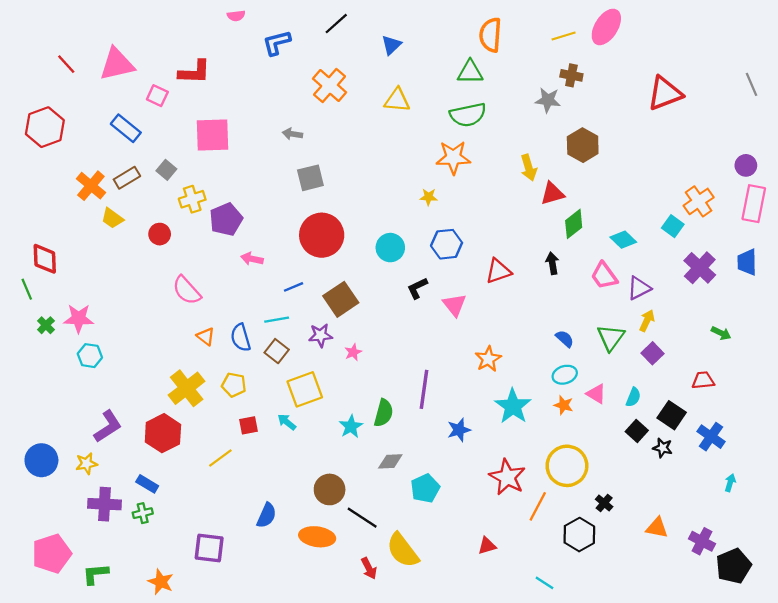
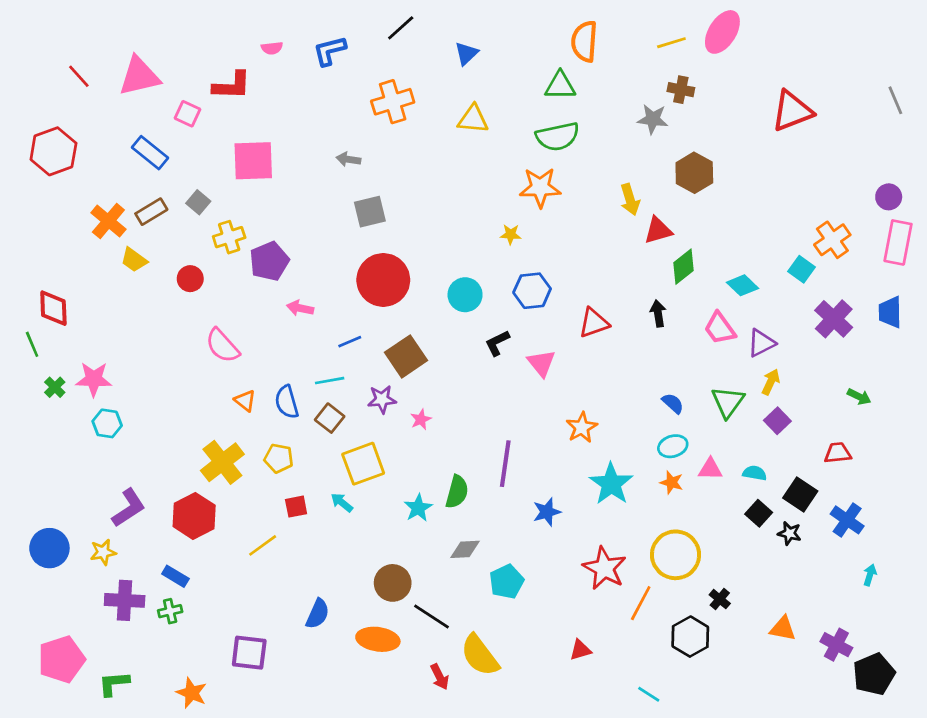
pink semicircle: (236, 16) -> (272, 48), moved
orange cross: (330, 86) -> (393, 102), turned 32
pink triangle: (596, 394) -> (710, 469), turned -30
cyan semicircle: (633, 397) -> (755, 473), turned -102

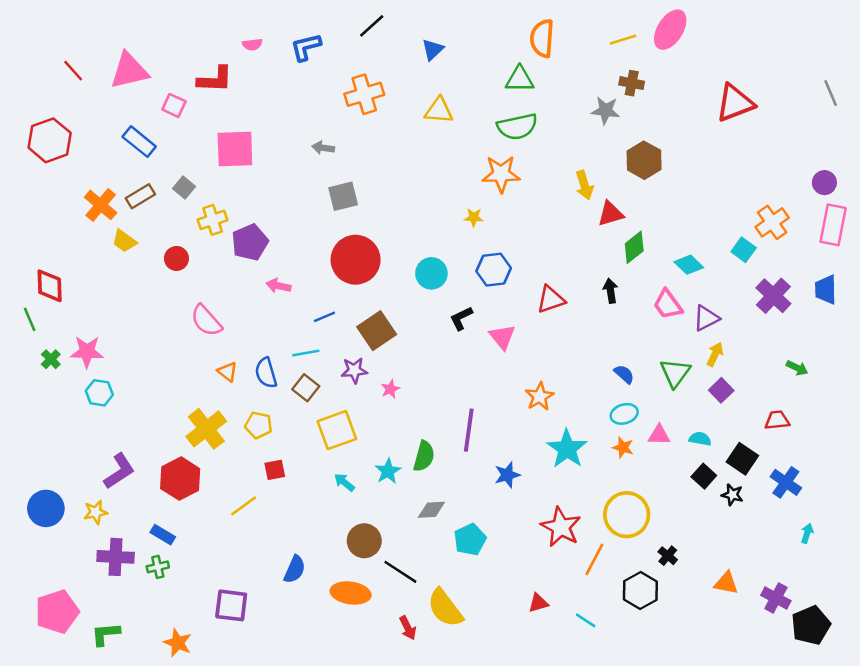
cyan arrow: (342, 503) -> (344, 482), moved
cyan line: (649, 694) -> (586, 620), moved

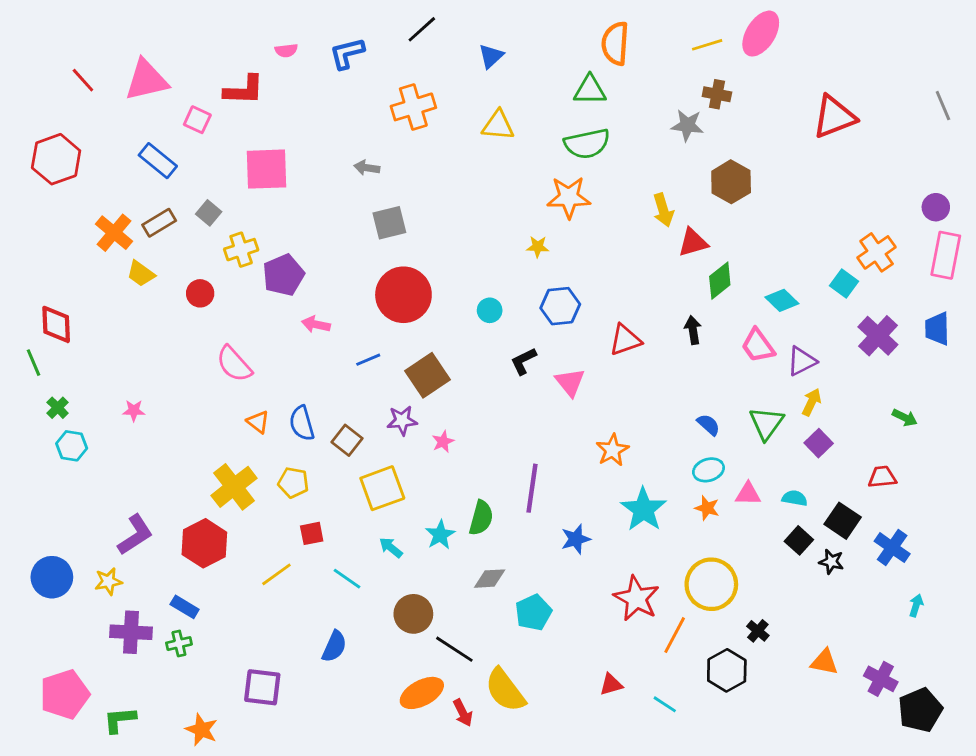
cyan circle: (431, 273) -> (490, 310), size x0.7
pink star: (87, 352) -> (134, 411), moved, size x0.6
cyan line: (306, 353) -> (347, 579), moved, turned 45
cyan hexagon: (99, 393) -> (72, 446), moved
orange ellipse: (351, 593) -> (422, 693), moved, turned -36

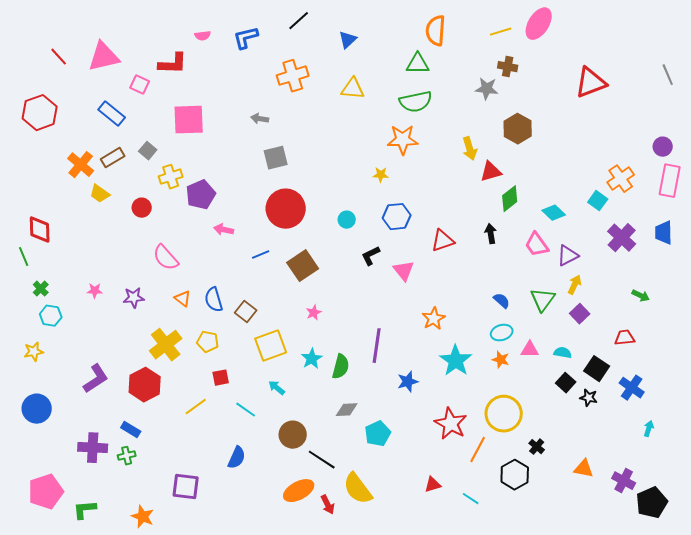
purple star: (402, 420) -> (134, 298), moved
cyan star: (440, 535) -> (312, 359), moved
yellow star: (108, 581) -> (34, 352), moved

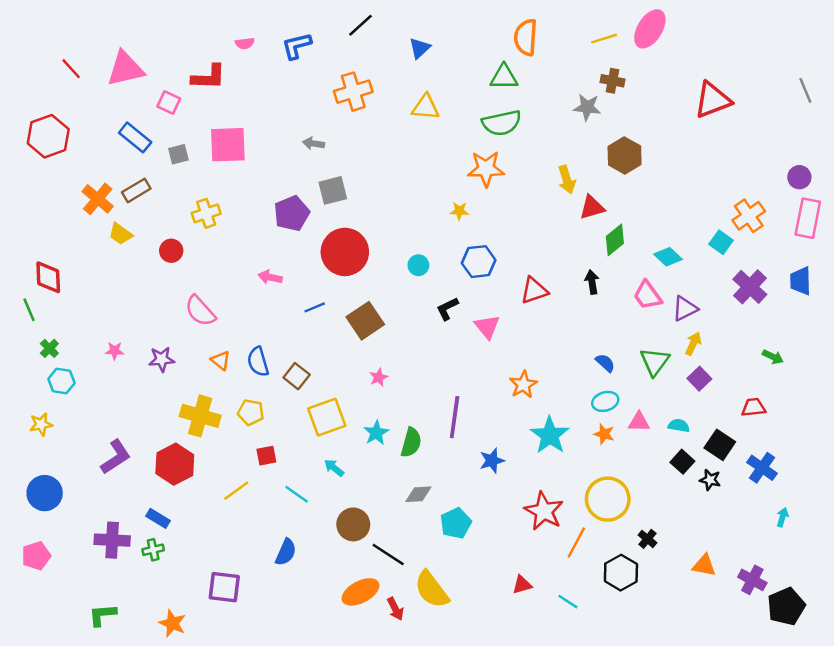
gray square: (148, 151) -> (178, 154), moved, turned 36
purple pentagon: (201, 195) -> (292, 213), moved
yellow cross: (166, 345) -> (200, 416), turned -36
pink pentagon: (46, 492) -> (36, 556), moved, size x0.7

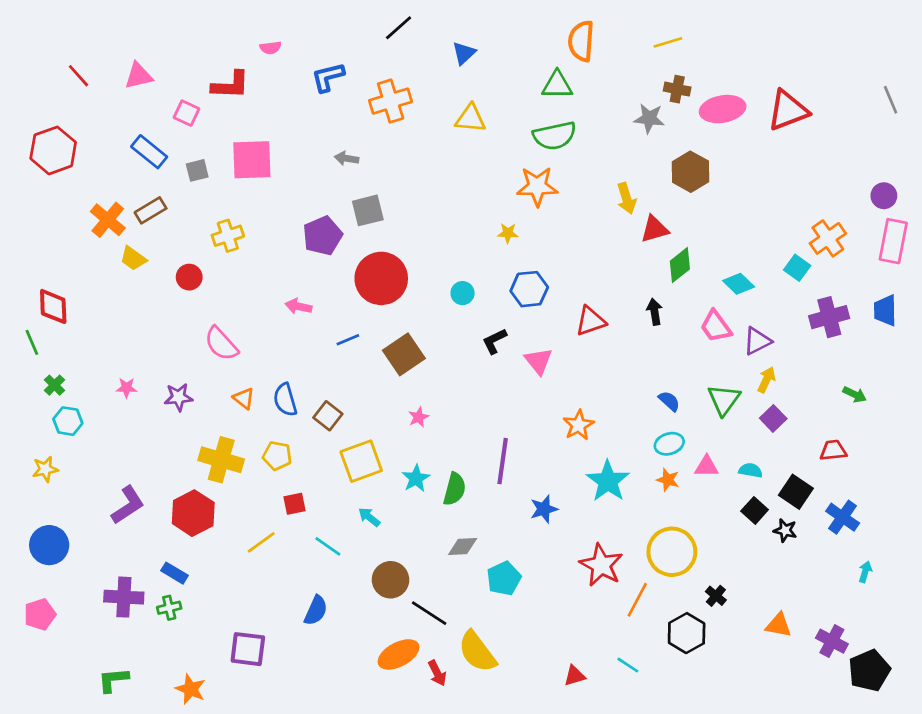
pink ellipse: (650, 29) -> (723, 109), moved, turned 48
blue L-shape: (297, 46) -> (328, 77), moved
pink triangle: (125, 69) -> (139, 76), size x0.7
purple cross: (750, 287) -> (829, 317), turned 32
red triangle: (522, 585) -> (575, 676), moved

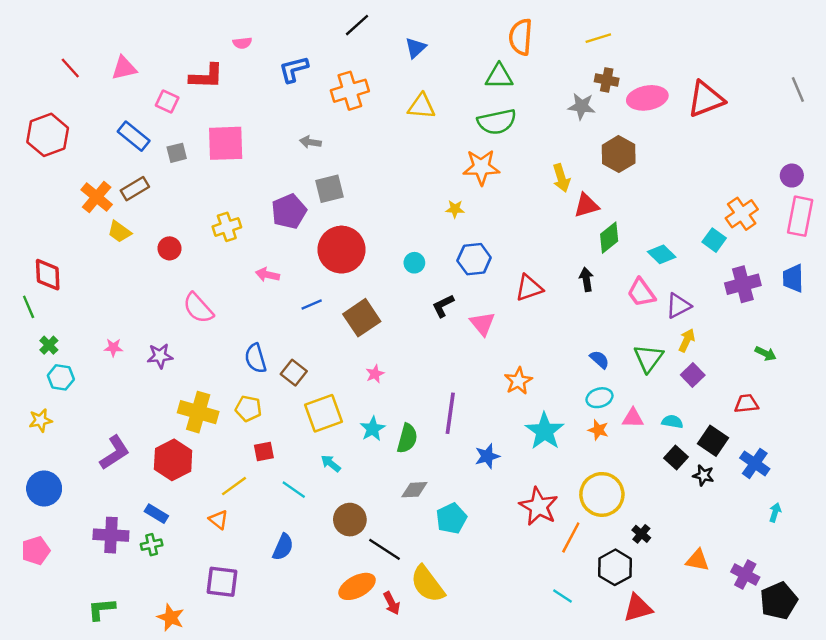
yellow cross: (228, 236) -> (227, 227), moved
orange triangle: (244, 398) -> (218, 520), moved
red triangle: (575, 676) -> (638, 608), moved, size x1.5

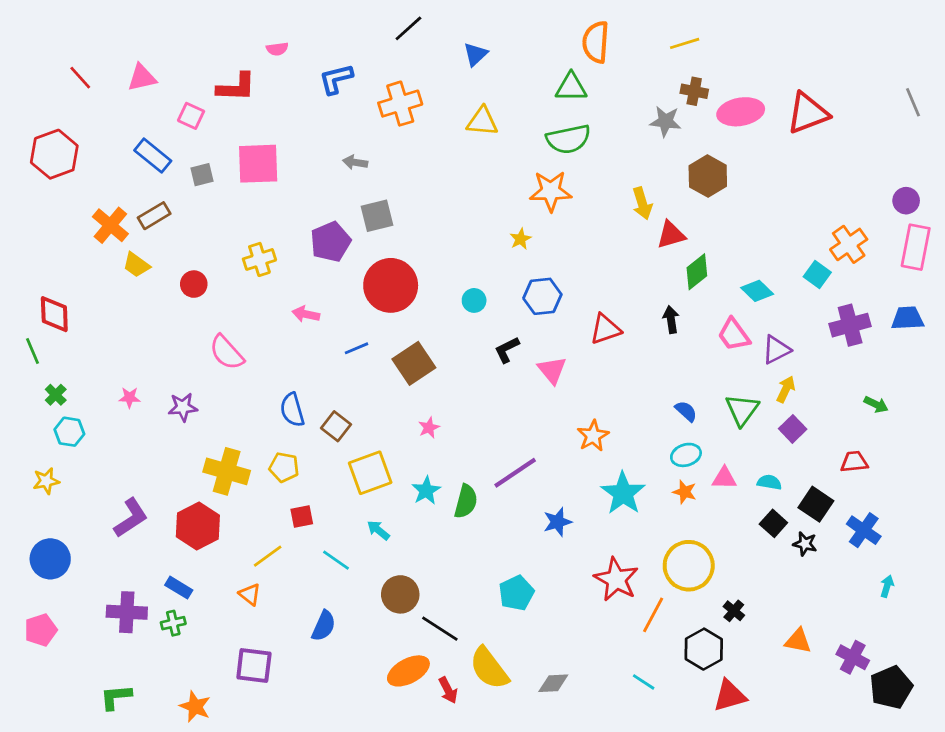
yellow star: (455, 209) -> (521, 239), turned -30
blue trapezoid: (793, 278) -> (907, 318), turned 88
purple line: (450, 413) -> (515, 473), turned 48
gray diamond: (414, 490) -> (553, 683), moved

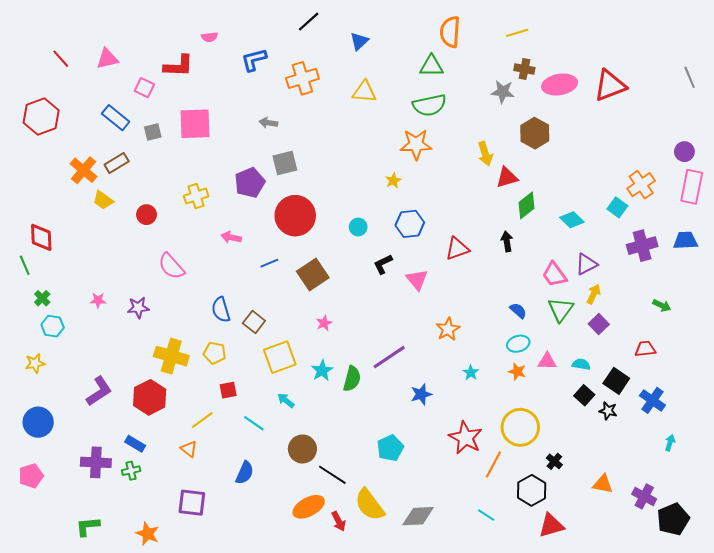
pink trapezoid: (734, 335) -> (554, 274), moved
cyan star: (623, 493) -> (471, 373), size x0.5
gray diamond: (553, 683) -> (418, 516), size x1.4

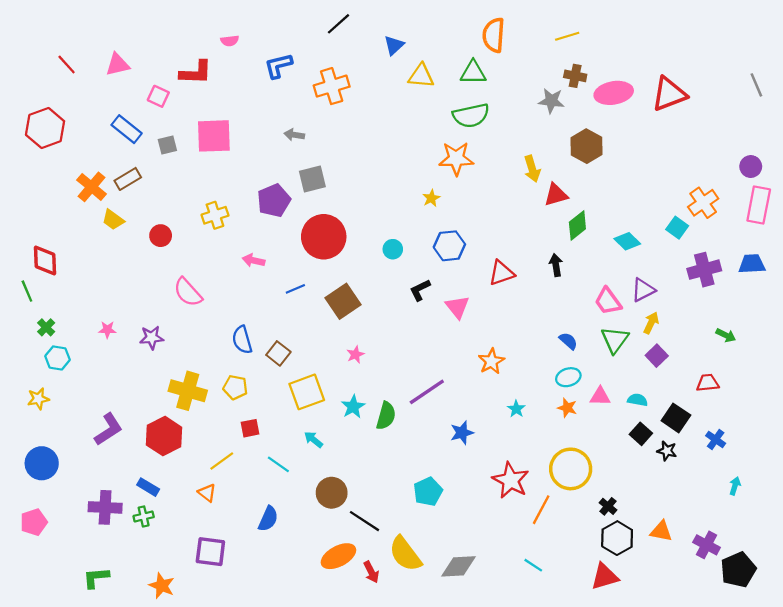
yellow triangle: (364, 92) -> (421, 76), moved
blue cross: (652, 400) -> (716, 439), size x0.7
black hexagon: (532, 490) -> (617, 538), moved

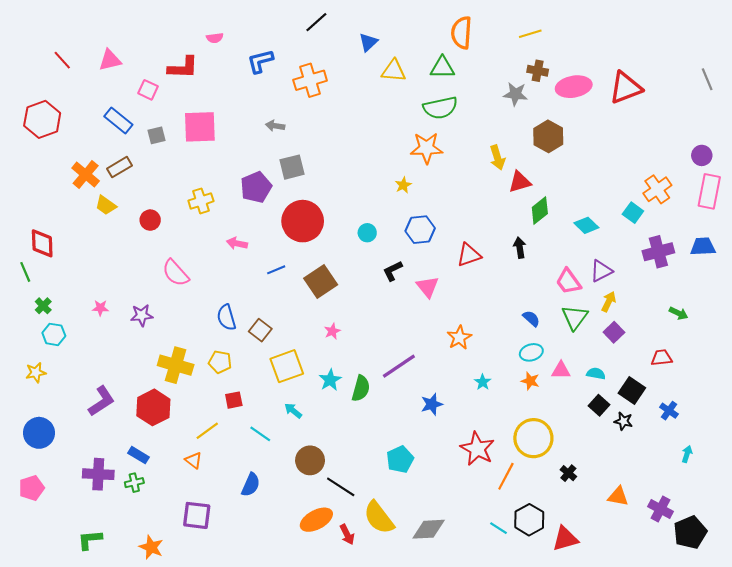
black hexagon: (617, 538) -> (529, 520), moved

